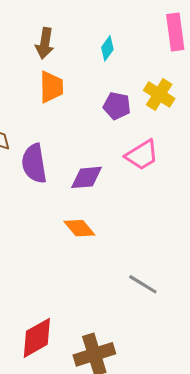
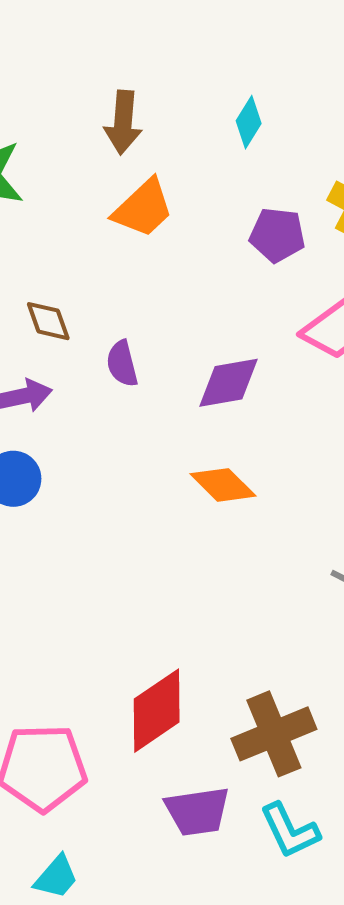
orange trapezoid: (51, 87) -> (143, 208), turned 52
purple semicircle: (34, 163) -> (122, 364), size x0.6

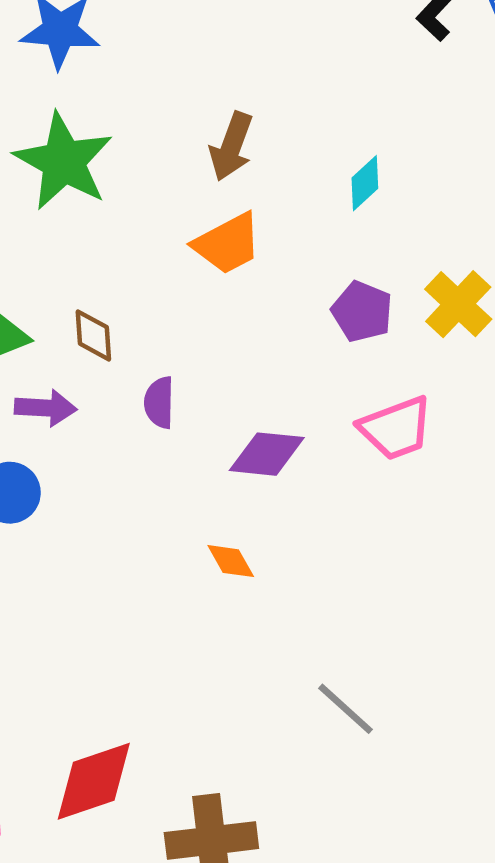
orange diamond: (223, 485) -> (231, 561), size x0.7

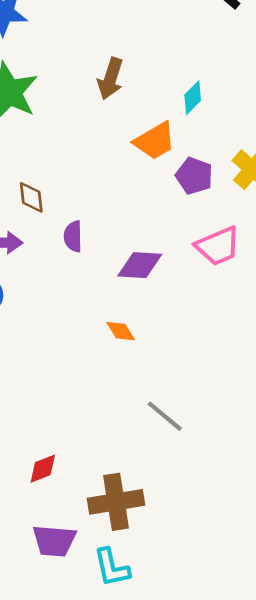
orange trapezoid: (228, 244) -> (155, 141), moved
gray line: (345, 709) -> (165, 416), moved
red diamond: (94, 781) -> (43, 469), size x0.6

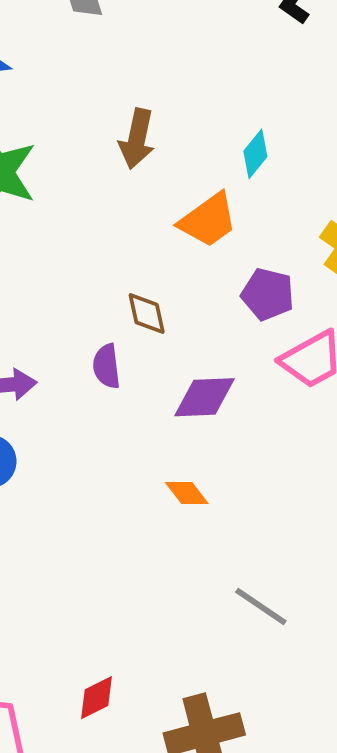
purple pentagon: (194, 176) -> (268, 294), moved
brown diamond: (31, 197) -> (147, 314), moved

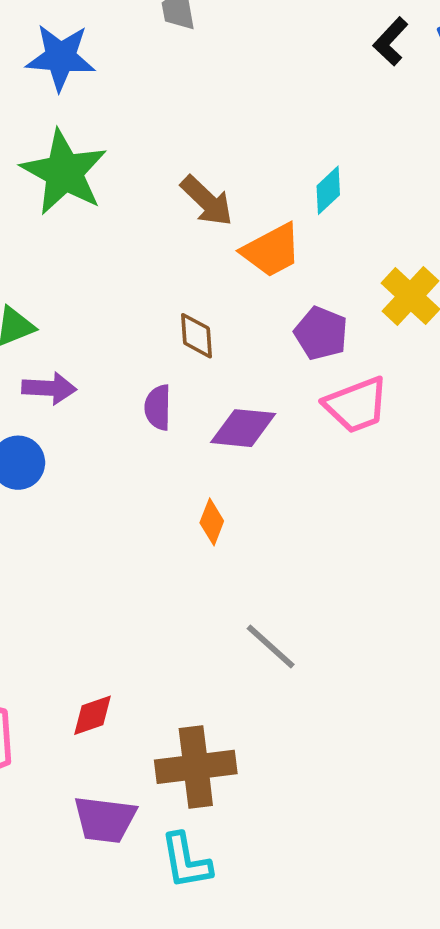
brown arrow: (137, 139) -> (207, 201), moved, turned -66
purple semicircle: (106, 366) -> (158, 407), moved
orange diamond: (187, 493) -> (212, 522), turned 51

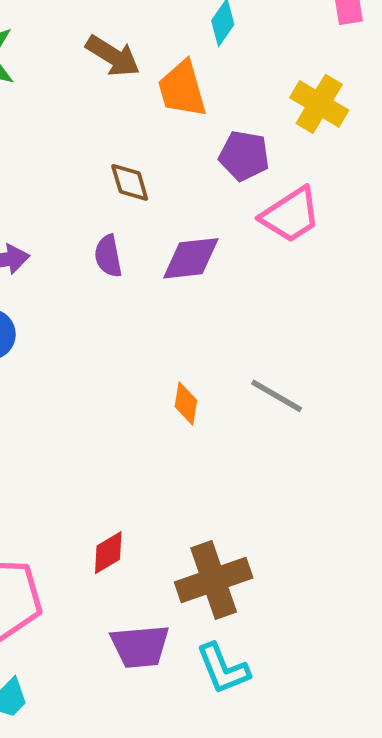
orange trapezoid: (271, 250) -> (182, 89), turned 114
orange diamond: (212, 522) -> (186, 403), moved
gray line: (271, 647) -> (277, 396), moved

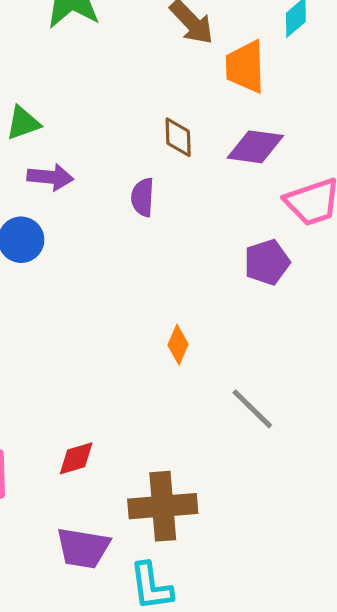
purple pentagon: (244, 156) -> (267, 262), moved, turned 30
purple diamond: (191, 258) -> (255, 147), moved
gray line: (277, 396) -> (252, 409), moved

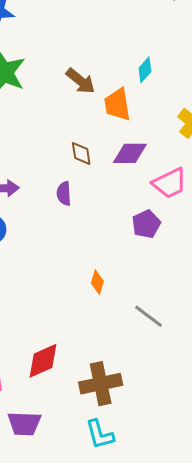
red diamond: (76, 458) -> (43, 361), size x1.5
purple trapezoid: (83, 548) -> (24, 424), moved

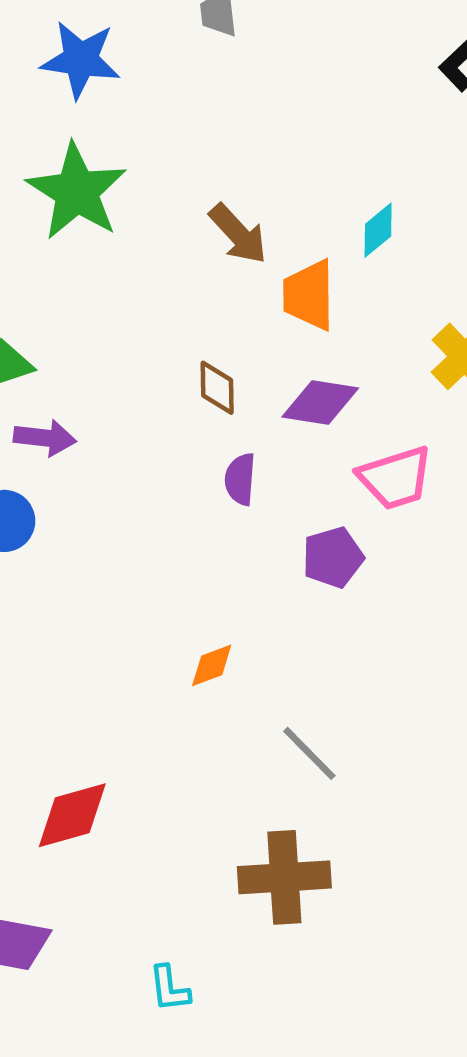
purple semicircle: (64, 194) -> (240, 479), moved
orange diamond: (97, 282) -> (212, 665), turned 45
brown cross: (101, 384) -> (284, 877), moved
cyan L-shape: (100, 434) -> (169, 989), size x0.7

